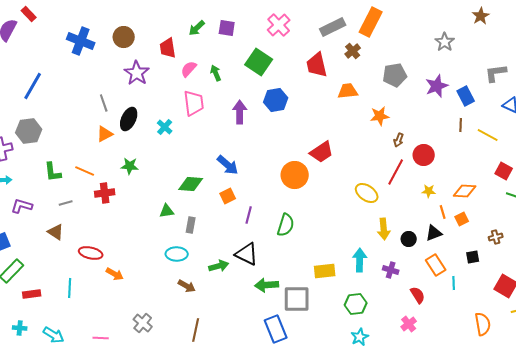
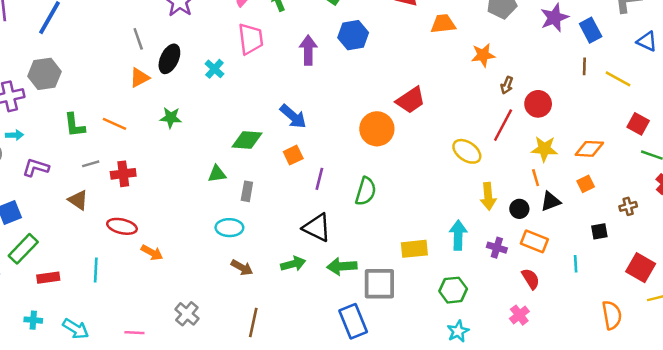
yellow star: (429, 191) -> (544, 149), size x1.5
red cross: (105, 193) -> (123, 174), moved
orange line: (443, 212) -> (536, 178), moved
orange rectangle: (436, 265) -> (534, 241), moved, turned -35
green arrow: (219, 266) -> (293, 264), moved

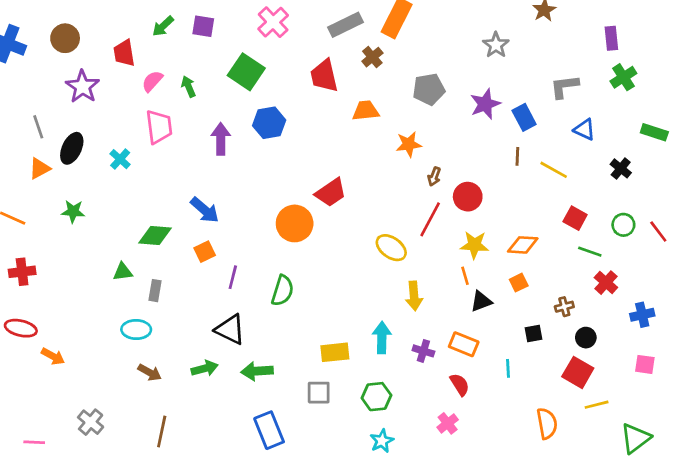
black circle: (519, 209) -> (586, 338), moved
gray square: (379, 284) -> (319, 393), moved, size x0.7

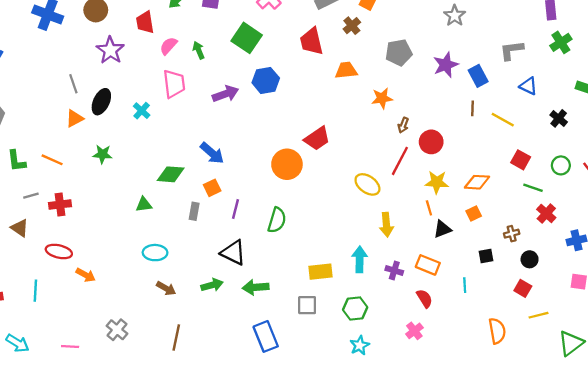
purple arrow: (221, 139) -> (225, 94), turned 70
gray rectangle: (155, 291) -> (194, 211), moved
red square: (578, 372) -> (523, 288), size x0.7

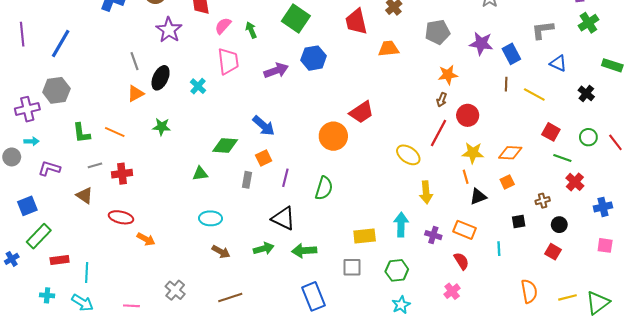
purple star: (446, 65) -> (481, 43), turned 30
orange star: (382, 98) -> (448, 75), moved
cyan line: (35, 291) -> (87, 273), moved
yellow line: (538, 315) -> (568, 297), moved
brown line: (176, 338) -> (230, 297), turned 60

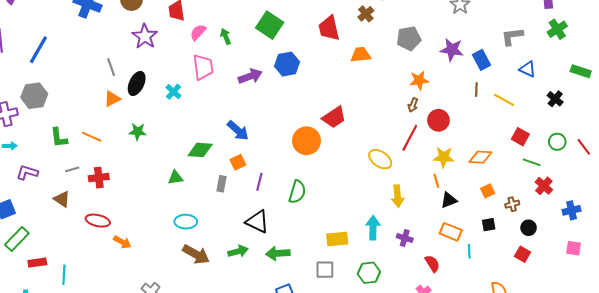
orange square: (507, 182) -> (488, 191), moved
orange rectangle: (465, 230) -> (451, 232), moved
brown arrow: (221, 252) -> (196, 254), size x1.5

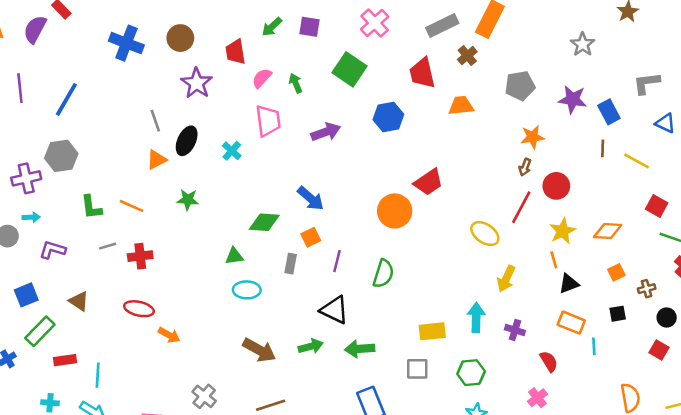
blue hexagon: (287, 64) -> (388, 117), moved
yellow star: (444, 157) -> (563, 231), turned -30
yellow arrow: (398, 196) -> (506, 279), turned 30
brown triangle: (62, 199) -> (79, 301), moved
cyan ellipse: (186, 222) -> (247, 290), moved

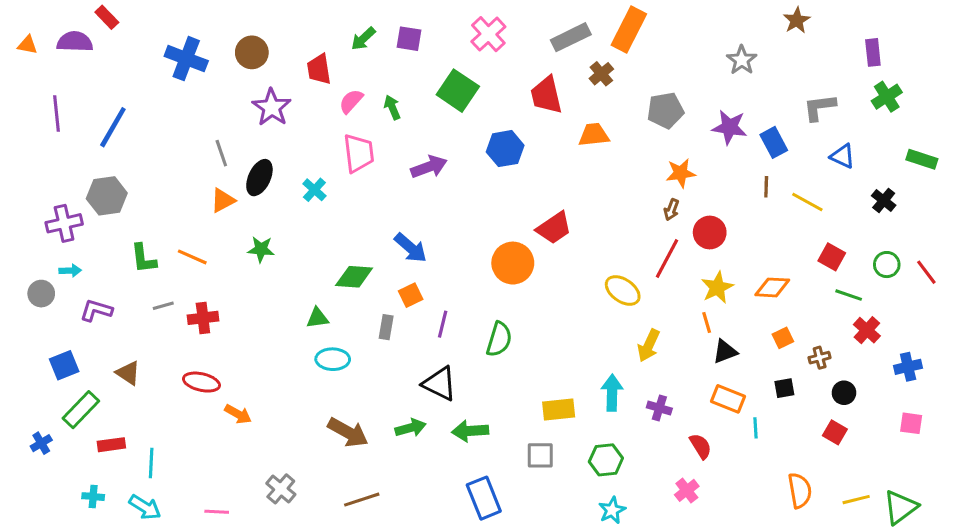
purple semicircle: (35, 29) -> (75, 42), turned 64

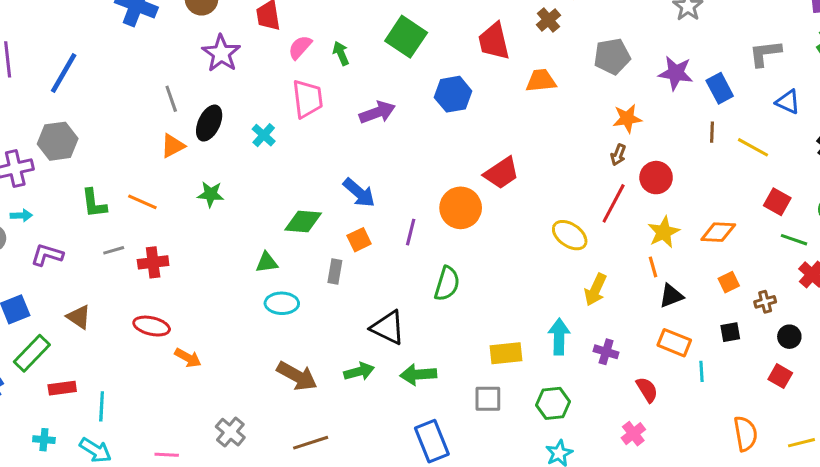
purple line: (443, 324) -> (411, 232), moved

